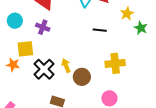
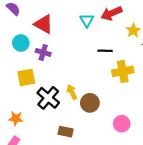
cyan circle: (15, 21) -> (21, 43), moved
yellow cross: (115, 63) -> (123, 71), moved
orange star: (13, 65) -> (16, 118), moved

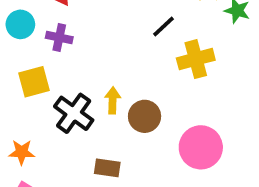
black line: (105, 51) -> (163, 27), turned -40
yellow arrow: (72, 92) -> (113, 100), turned 32
pink circle: (122, 124) -> (201, 147), size x1.5

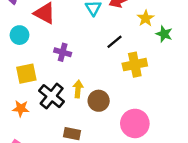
purple cross: (59, 37) -> (63, 52), moved
orange star: (22, 152) -> (21, 109), moved

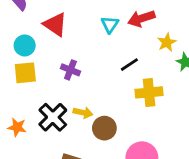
yellow square: (26, 74) -> (25, 73), moved
yellow arrow: (78, 89) -> (83, 113), turned 91

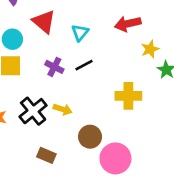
cyan triangle: (110, 24) -> (80, 33), moved
black line: (129, 65) -> (84, 65), moved
brown circle: (104, 128) -> (90, 137), moved

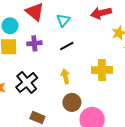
purple cross: (54, 67) -> (34, 43), moved, turned -32
yellow arrow: (63, 109) -> (65, 76), moved, turned -120

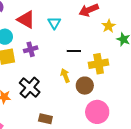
black line: (67, 46) -> (74, 51), moved, turned 40
brown circle: (72, 102) -> (85, 86), moved

